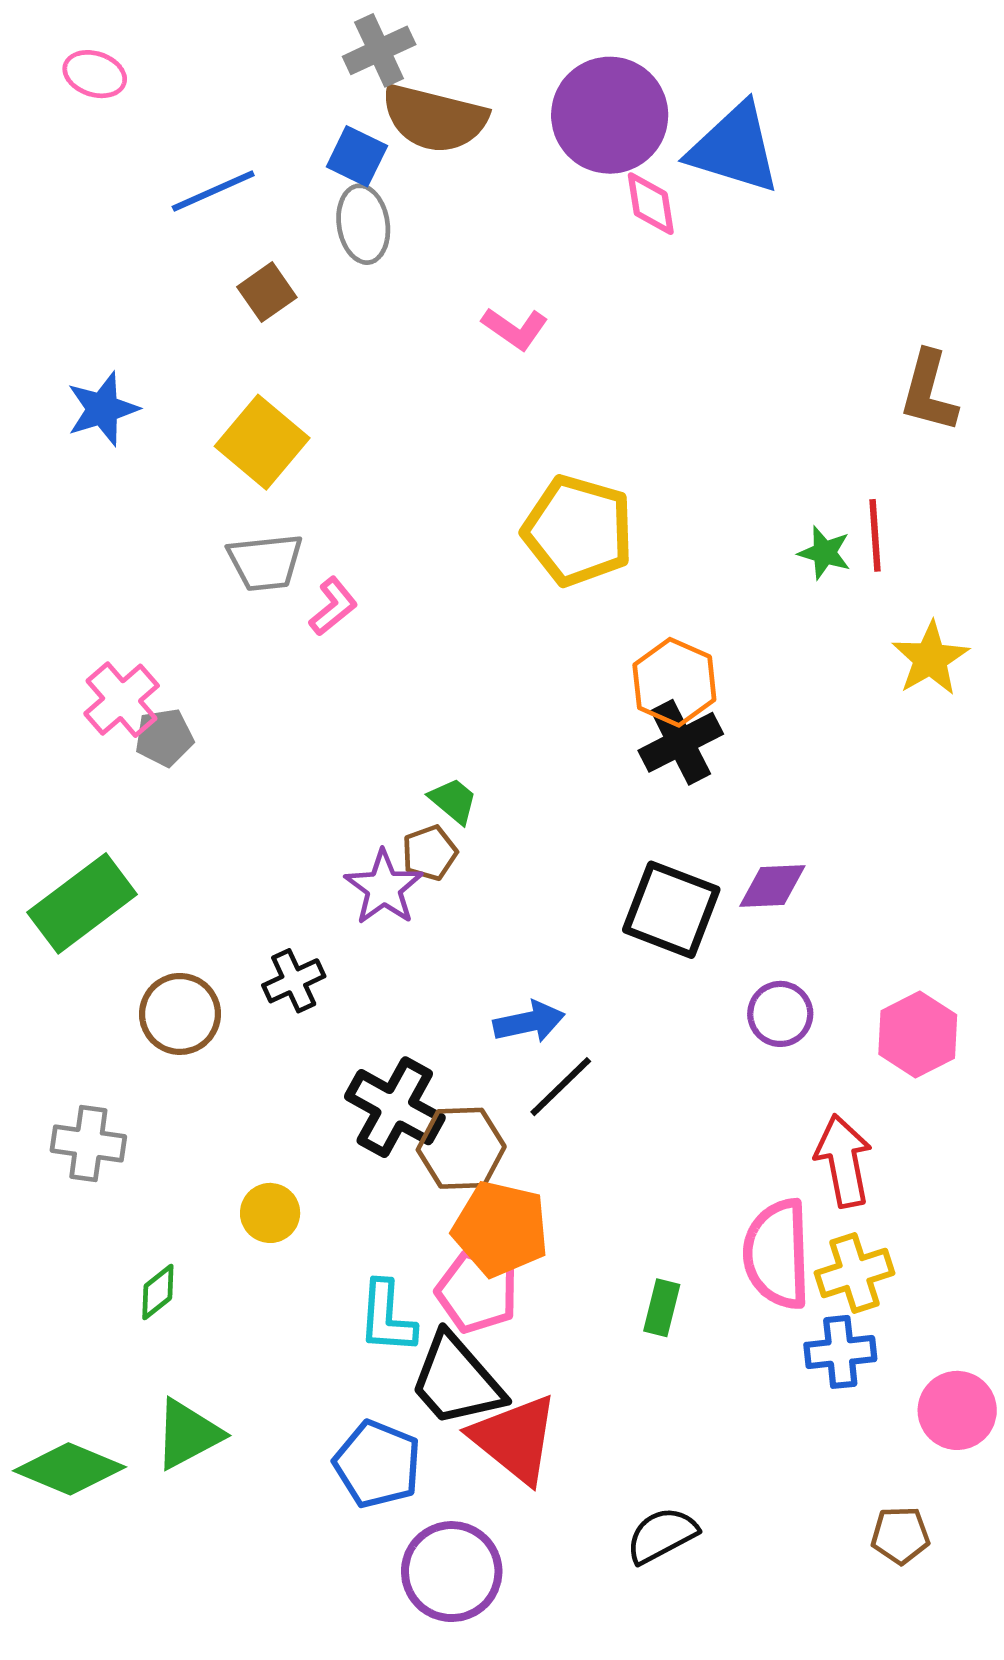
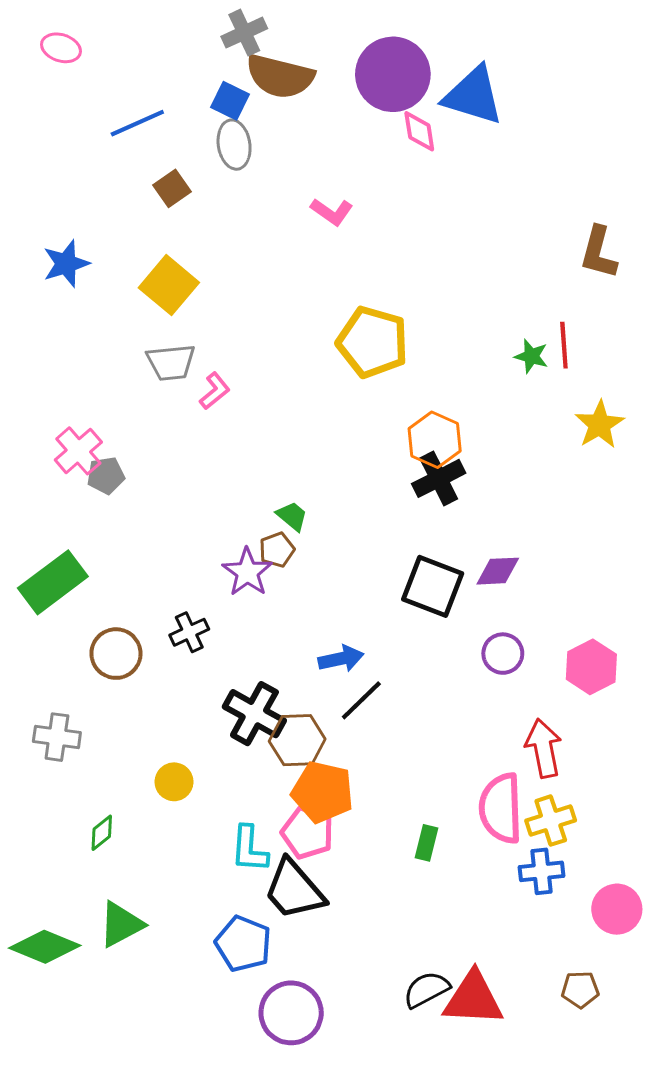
red triangle: (515, 1439) -> (473, 999), moved, turned -36

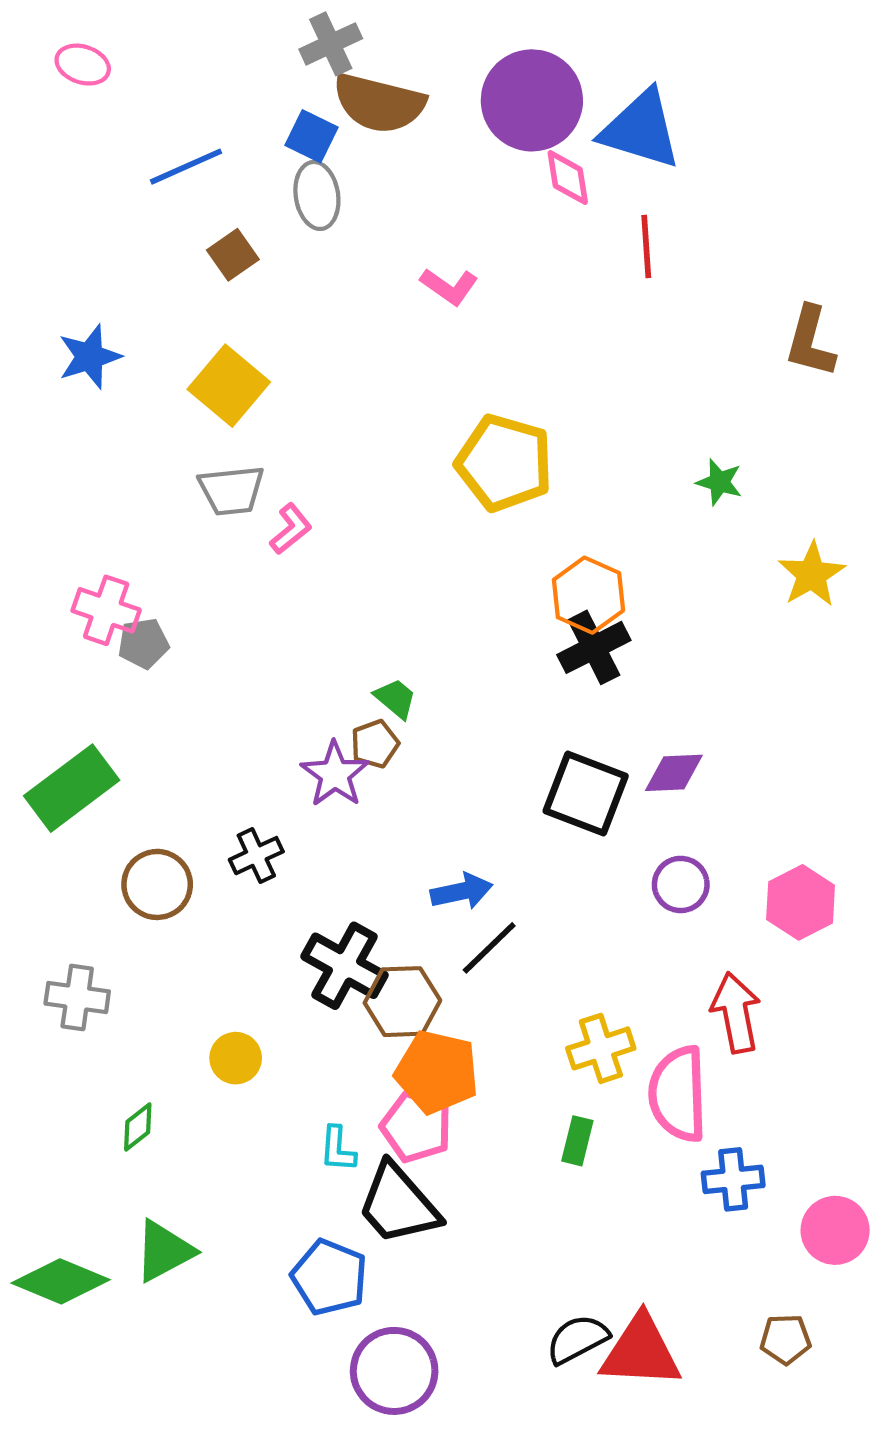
red line: (564, 345) -> (646, 246), moved
pink cross: (78, 451) -> (106, 610), turned -30
yellow cross: (551, 821) -> (601, 1048), moved
cyan L-shape: (249, 849) -> (338, 1149), size x0.7

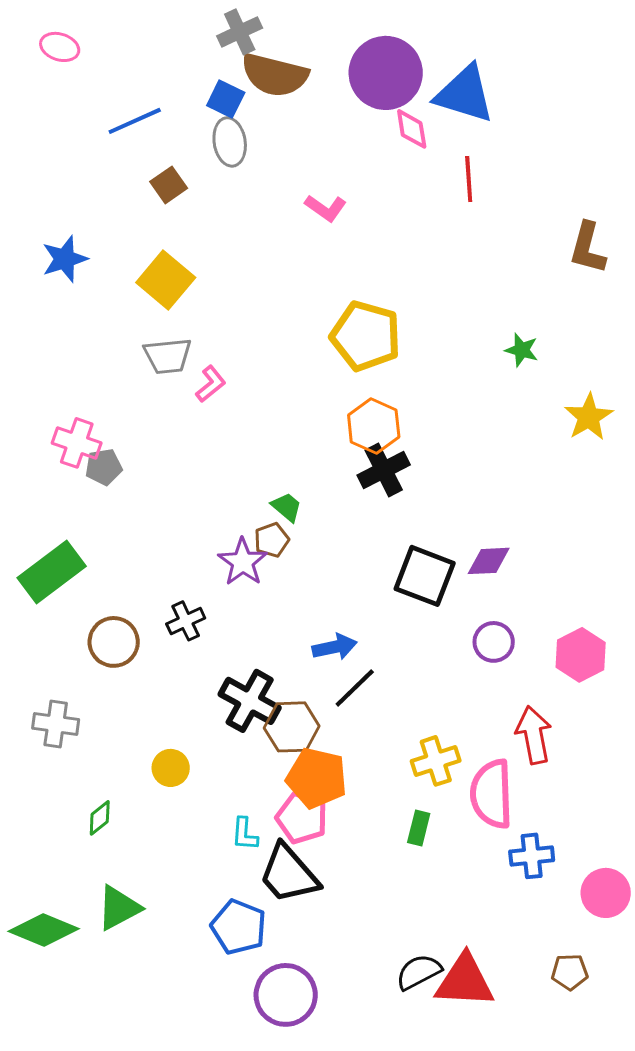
orange hexagon: (588, 595) -> (374, 426), moved
black cross: (594, 647) -> (384, 470), moved

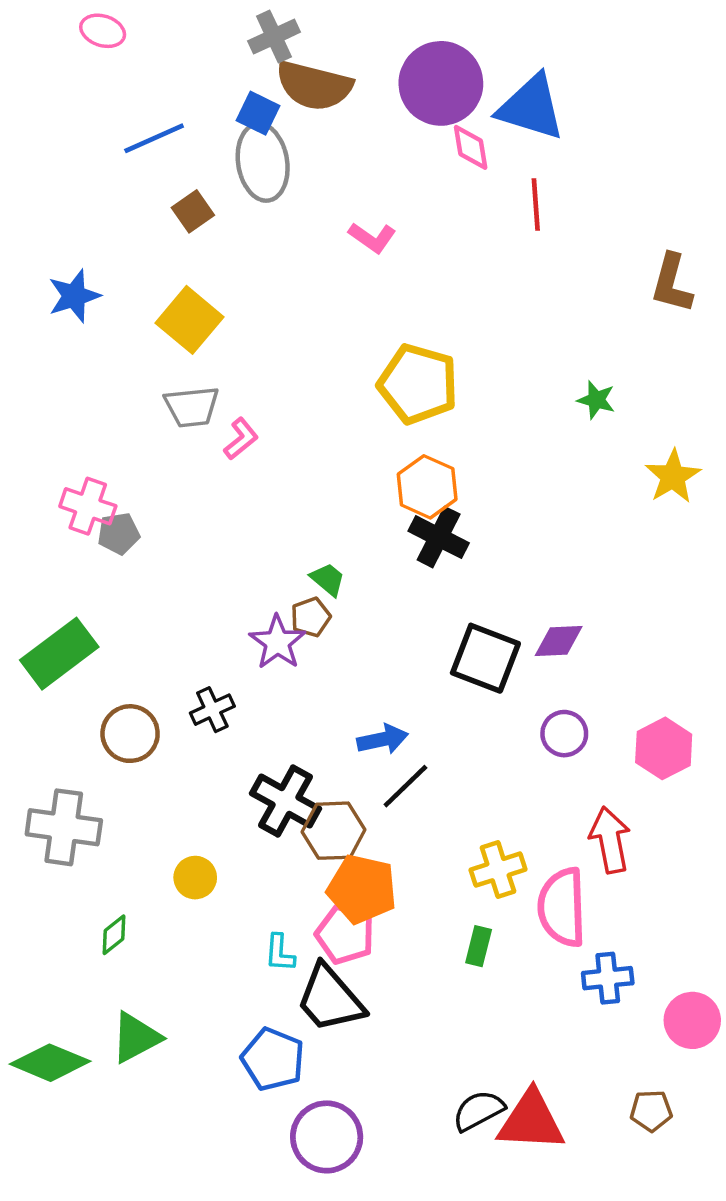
pink ellipse: (60, 47) -> (103, 31), moved
gray ellipse: (230, 142) -> (263, 162), size x1.4
black cross: (384, 470) -> (439, 537), turned -36
gray cross: (56, 724) -> (64, 827), size x1.4

